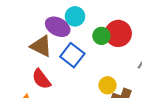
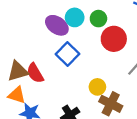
green circle: (101, 36) -> (98, 19), moved
brown triangle: (41, 46) -> (18, 71), moved, turned -50

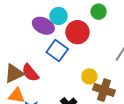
green circle: (98, 19) -> (99, 12), moved
red circle: (114, 39) -> (77, 32), moved

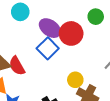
cyan circle: (59, 16) -> (20, 12), moved
purple ellipse: (43, 26) -> (50, 28), moved

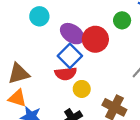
red semicircle: (17, 66) -> (66, 74), moved, turned -66
yellow circle: (75, 80) -> (82, 89), moved

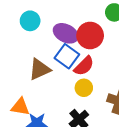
brown triangle: (19, 74) -> (39, 69), moved
red semicircle: (66, 74) -> (84, 66), moved, turned -30

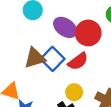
blue square: (67, 56) -> (52, 59), moved
yellow circle: (84, 88) -> (74, 92), moved

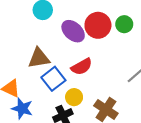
red circle: (88, 33) -> (98, 25), moved
blue square: (52, 59) -> (53, 79), moved

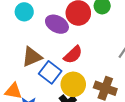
yellow circle: (74, 97) -> (73, 84), size x1.5

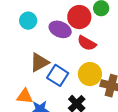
red semicircle: (73, 55) -> (87, 43), moved, turned 78
yellow circle: (73, 84) -> (90, 74), moved

